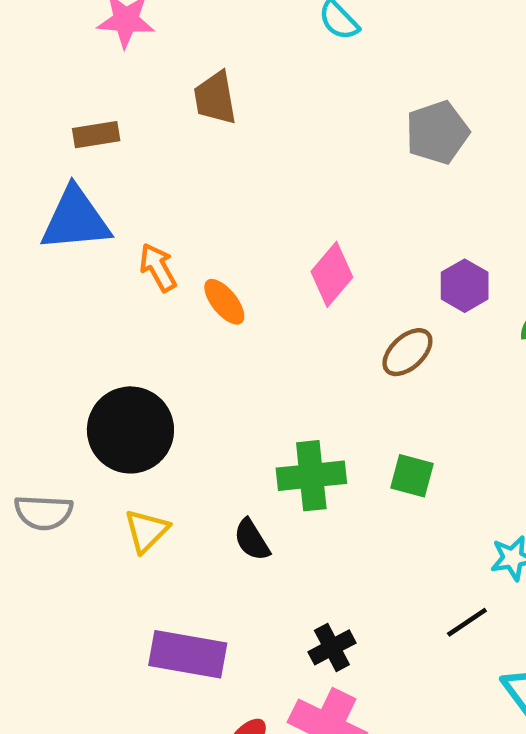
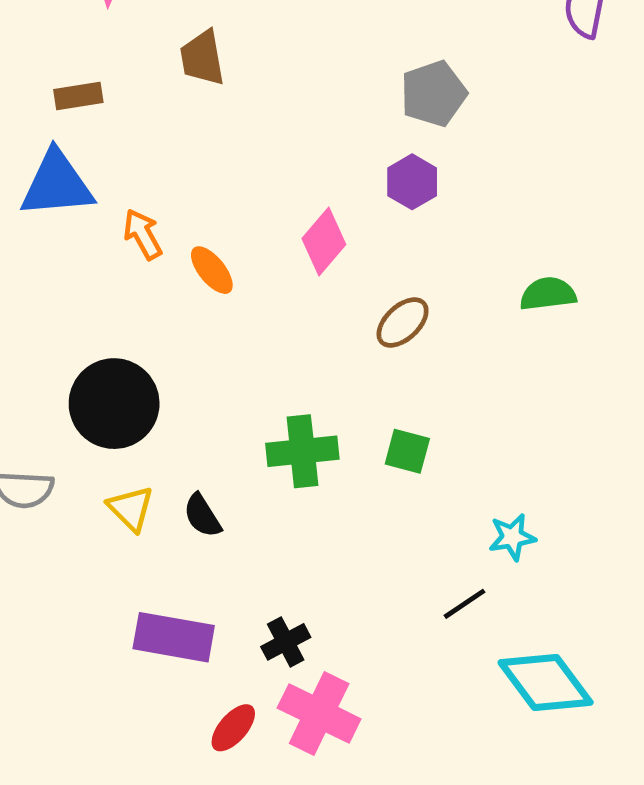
purple hexagon: (465, 286) -> (412, 182), moved
yellow triangle: (147, 531) -> (131, 508), turned -30
black semicircle: (252, 540) -> (202, 516), moved
black cross: (332, 647) -> (286, 642), moved

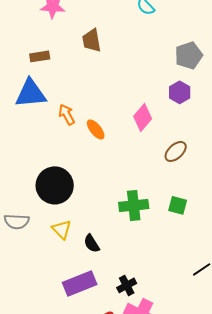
black semicircle: (202, 516) -> (92, 243), moved
purple rectangle: (174, 637) -> (80, 283), turned -32

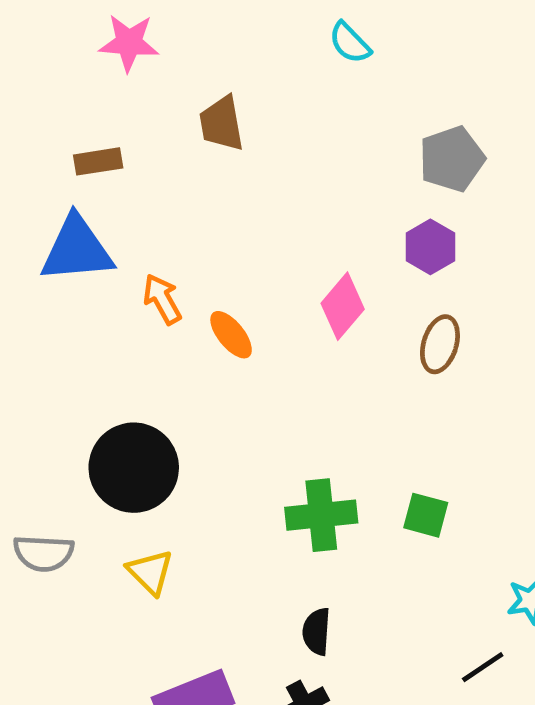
brown ellipse: (176, 151) -> (440, 344), moved, turned -30
black semicircle: (92, 243) -> (317, 631), moved, turned 36

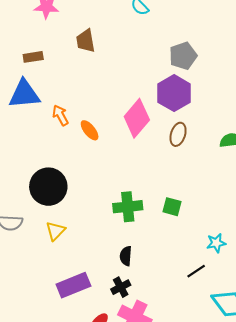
purple hexagon: (430, 247) -> (174, 93), size x1.6
pink diamond: (343, 306) -> (137, 118), size x1.4
yellow triangle: (150, 572) -> (55, 231), turned 30

